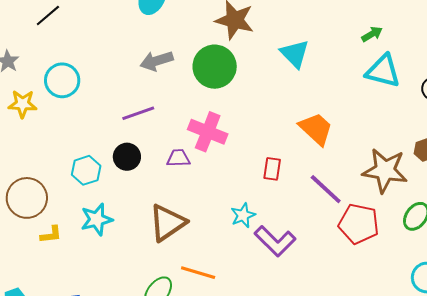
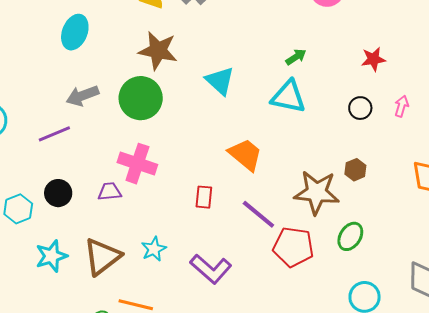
cyan triangle: (383, 71) -> (288, 97), moved
purple line: (138, 113) -> (54, 134), moved
cyan star: (243, 215) -> (154, 249), moved
cyan star: (97, 219) -> (51, 256), moved

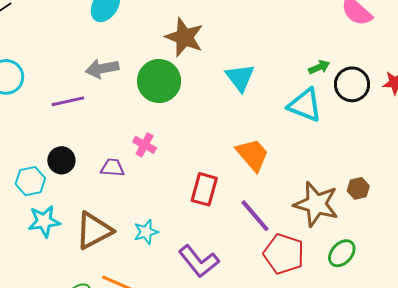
black circle: (360, 108) -> (352, 84), moved, size x1.5
pink cross: (137, 164) -> (145, 145), size x0.6
red rectangle: (204, 197) -> (204, 189), size x1.4
cyan hexagon: (18, 209) -> (30, 181), moved

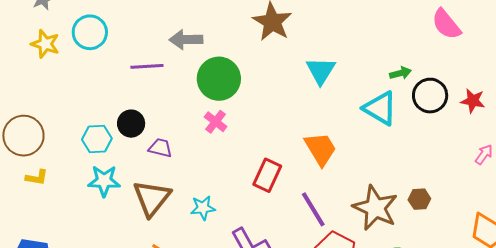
green circle: (159, 81) -> (219, 79), moved
purple trapezoid: (112, 168) -> (160, 148), moved
brown triangle: (94, 231) -> (152, 198), turned -33

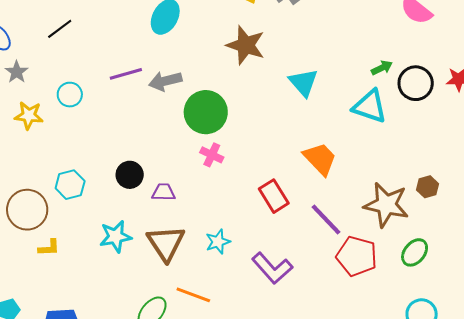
cyan circle: (90, 32) -> (70, 95), size x0.7
purple line: (147, 66) -> (126, 74), moved
cyan hexagon: (97, 139) -> (70, 185), moved
red rectangle: (267, 175) -> (274, 196), turned -44

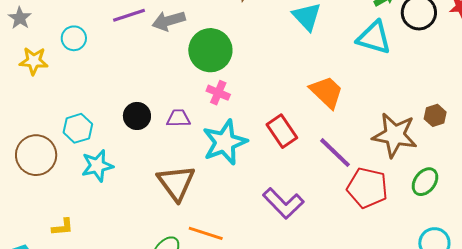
purple trapezoid: (163, 192) -> (178, 118), moved
cyan star: (116, 237) -> (97, 166), moved
cyan star: (218, 242) -> (225, 142), moved, size x1.8
yellow L-shape: (49, 248) -> (63, 227), moved

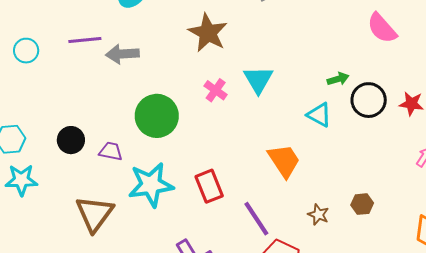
cyan triangle: (374, 38) -> (319, 115), size x0.7
green circle: (210, 50) -> (157, 116), moved
orange trapezoid: (327, 92) -> (284, 161), moved
pink cross: (218, 93) -> (216, 90), moved
brown star: (395, 135) -> (318, 215), size x0.5

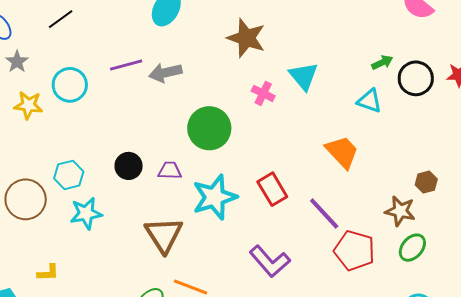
cyan circle: (26, 51) -> (70, 85), size x1.4
brown star: (318, 215) -> (400, 211), moved, size x1.4

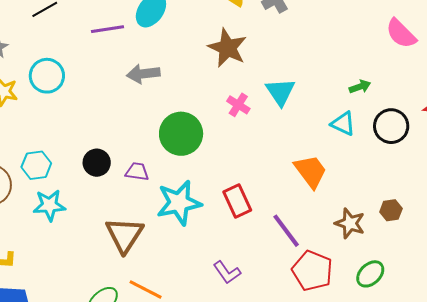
purple line: (126, 65) -> (107, 29), moved
black circle: (416, 78) -> (391, 126), moved
brown star: (400, 211) -> (350, 223), moved
purple L-shape: (270, 261) -> (227, 272), size x0.7

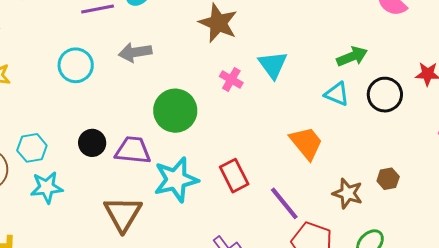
cyan circle: (47, 76) -> (76, 65), moved
green arrow: (360, 87) -> (352, 56), size x1.4
purple trapezoid: (137, 172) -> (133, 150), size x1.5

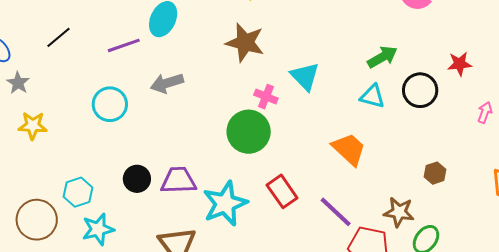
green circle: (175, 111) -> (249, 132), moved
brown star: (348, 193) -> (399, 212), moved

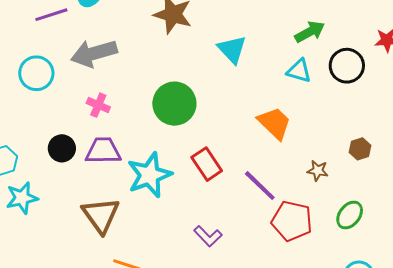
gray arrow: (167, 83) -> (94, 53), size x1.4
pink cross: (266, 97) -> (98, 105), moved
brown star: (399, 212) -> (318, 171), moved, size x0.7

